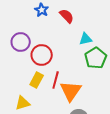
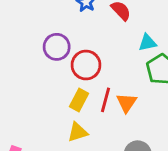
orange triangle: (71, 91) -> (126, 103), moved, size x0.7
yellow triangle: (23, 103) -> (78, 132), moved

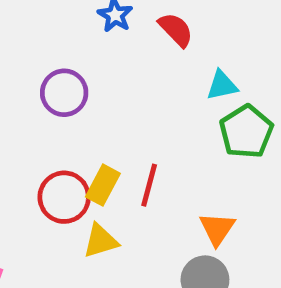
red circle: (86, 65) -> (64, 197), moved
orange triangle: (126, 103) -> (217, 229), moved

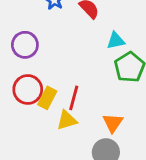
red circle: (64, 197) -> (28, 89), moved
yellow triangle: (101, 241) -> (67, 120), moved

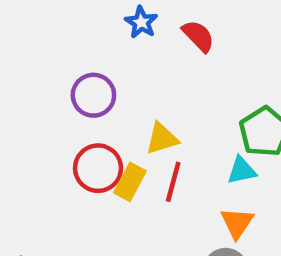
cyan triangle: (116, 41) -> (242, 170), moved
yellow triangle: (67, 120) -> (162, 139), moved

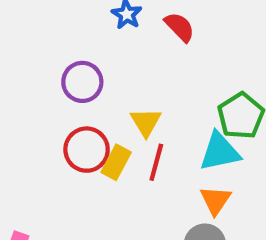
yellow triangle: (162, 139) -> (146, 122), turned -44
cyan triangle: (242, 170) -> (220, 152), size x1.5

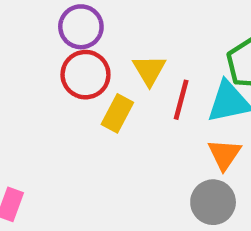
red circle: (87, 150) -> (85, 75), moved
red line: (156, 162) -> (181, 100), moved

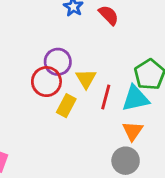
purple circle: (81, 27) -> (58, 62), moved

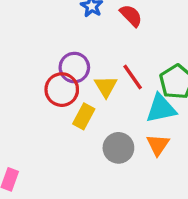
red line: (106, 97) -> (133, 77), moved, turned -50
gray circle: (126, 161) -> (118, 148), moved

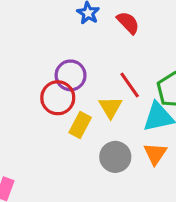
yellow triangle: (106, 86) -> (110, 107), moved

